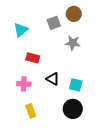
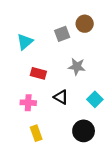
gray star: (73, 43) -> (77, 67), moved
cyan square: (76, 85) -> (95, 99), moved, turned 32

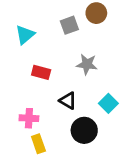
pink cross: (28, 103) -> (29, 118), moved
black circle: (84, 131) -> (84, 130), moved

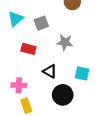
gray square: (69, 25) -> (41, 23), moved
cyan square: (108, 103) -> (82, 73), turned -32

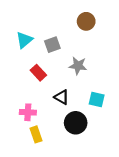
red rectangle: (28, 49) -> (38, 73), turned 32

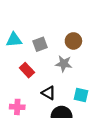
brown circle: (86, 21) -> (73, 41), moved
cyan triangle: (24, 40) -> (14, 40), turned 35

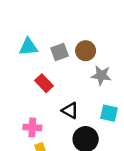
brown circle: (73, 41) -> (86, 51), moved
gray star: (64, 64) -> (101, 75), moved

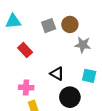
cyan triangle: (28, 47) -> (13, 21), moved
red rectangle: (44, 83) -> (25, 50), moved

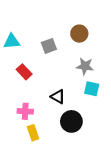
brown circle: (70, 24) -> (79, 34), moved
cyan square: (89, 76) -> (92, 89), moved

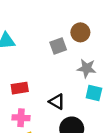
gray square: (49, 46) -> (58, 46), moved
red rectangle: (24, 72) -> (20, 88), moved, turned -56

